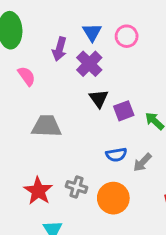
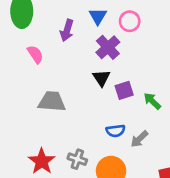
purple cross: (89, 64) -> (108, 47), moved

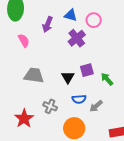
blue triangle: (98, 16) -> (71, 15), turned -48
black triangle: (101, 78) -> (68, 77), moved
gray cross: (77, 159) -> (50, 106), moved

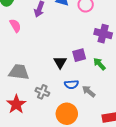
purple cross: (77, 38) -> (103, 34), moved, turned -36
gray trapezoid: (34, 75) -> (19, 72), moved
gray arrow: (96, 106) -> (89, 91), turned 80

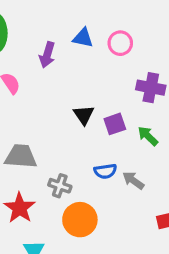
black triangle: (60, 62) -> (84, 115), moved
orange circle: (67, 114) -> (80, 220), moved

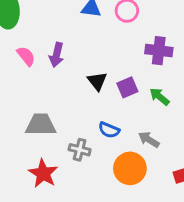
purple arrow: (47, 55) -> (57, 55), moved
blue semicircle: (105, 171) -> (109, 130), moved, turned 35
orange circle: (80, 220) -> (130, 168), moved

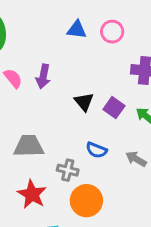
purple square: (127, 87) -> (114, 108), turned -30
orange circle: (130, 168) -> (86, 201), moved

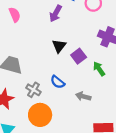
purple arrow: (43, 76) -> (56, 13), moved
gray arrow: (136, 159) -> (83, 96), turned -32

